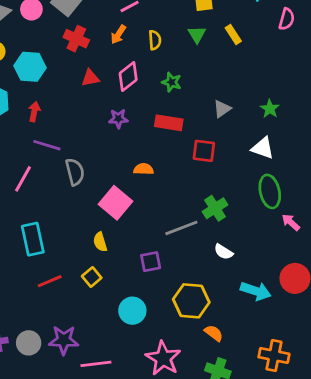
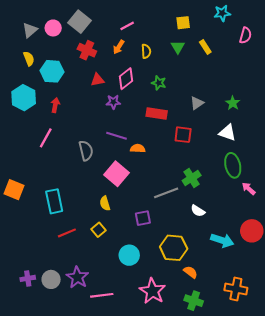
purple star: (118, 119) -> (113, 102), moved
purple line: (47, 145) -> (117, 136), moved
pink line: (23, 179) -> (46, 138), moved
purple star: (64, 340) -> (77, 277), turned 30

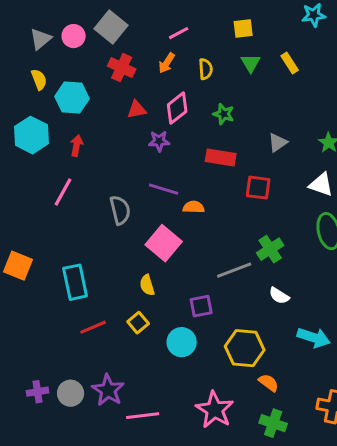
yellow square: (183, 23) -> (243, 29), moved
cyan circle: (129, 255) -> (182, 342), moved

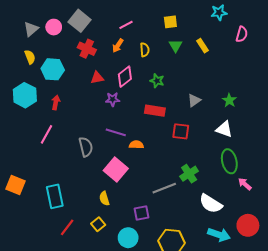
white semicircle: (279, 296) -> (211, 204), moved, size x1.6
red line: (93, 327) -> (67, 227), turned -30

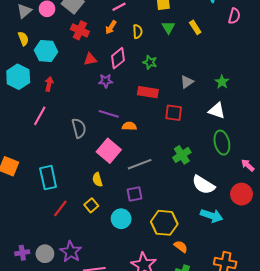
pink arrow: (245, 184) -> (248, 165), moved
gray line: (164, 188) -> (140, 164), moved
red circle: (248, 225) -> (241, 194), moved

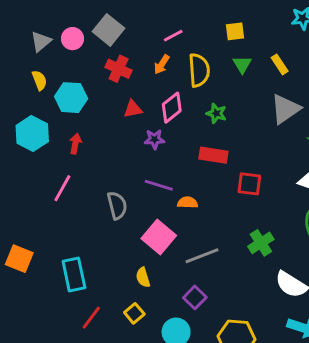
yellow semicircle: (138, 31) -> (199, 70), size x1.6
gray triangle: (187, 82) -> (285, 109), moved, size x1.6
purple square: (134, 194) -> (195, 297), turned -35

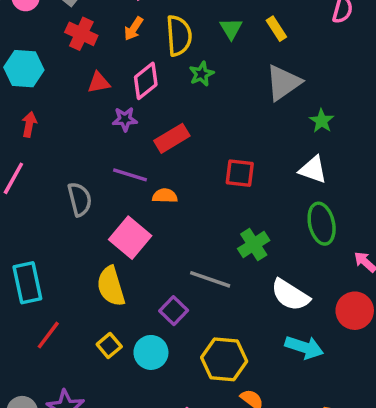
green star: (216, 113) -> (201, 74), moved, turned 30
red rectangle: (213, 155) -> (172, 138), moved, turned -40
gray line: (202, 256) -> (210, 279), moved, turned 40
yellow semicircle: (143, 277) -> (111, 286), size x1.6
yellow square: (134, 313) -> (109, 345), moved

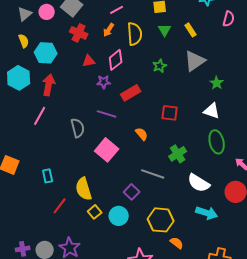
green star: (201, 74) -> (160, 66), moved
red arrow: (29, 124) -> (49, 85), size x1.5
orange semicircle: (165, 196) -> (142, 134), moved, turned 48
cyan rectangle: (27, 283) -> (48, 176), size x0.6
yellow semicircle: (111, 286) -> (84, 189), moved

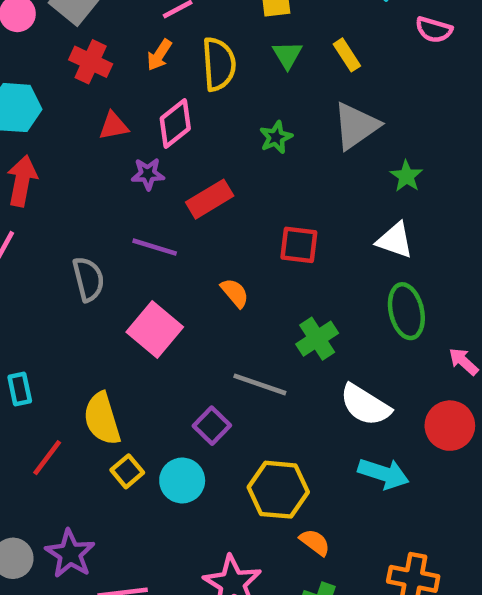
pink semicircle: (229, 19) -> (434, 30), turned 91

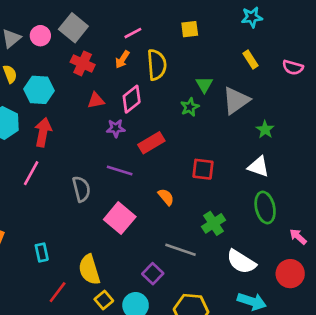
pink semicircle: (434, 30) -> (293, 67), moved
green triangle: (287, 55) -> (204, 85), moved
yellow rectangle: (347, 55) -> (251, 59), moved

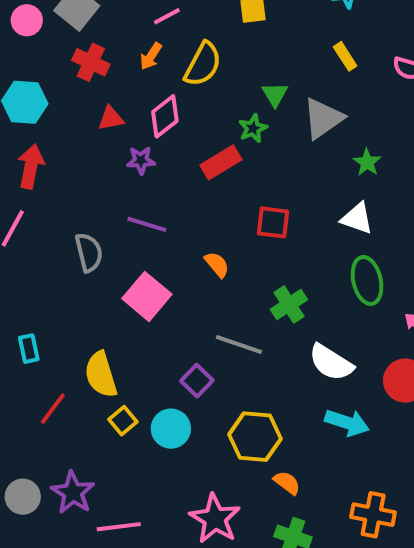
yellow semicircle: (157, 65) -> (203, 64), turned 32
red rectangle: (151, 143) -> (221, 162), moved

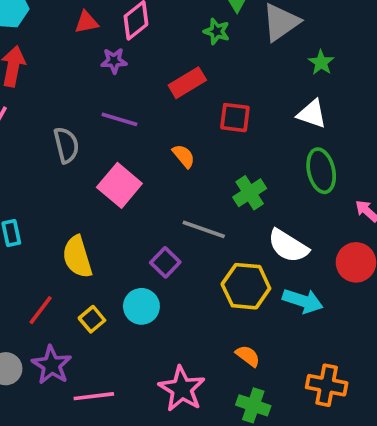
green star: (253, 128) -> (217, 31), turned -30
red rectangle: (221, 162) -> (187, 83), moved
red line: (53, 409) -> (41, 310), moved
yellow square: (123, 421) -> (92, 319), moved
yellow hexagon: (255, 437) -> (246, 286), moved

